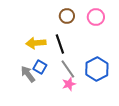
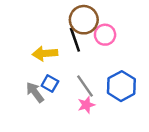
brown circle: (67, 16) -> (84, 20), size x1.5
pink circle: (96, 17) -> (105, 35), moved
black line: (60, 44) -> (75, 40), moved

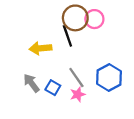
pink circle: (105, 35) -> (94, 19), moved
blue square: (50, 84) -> (53, 88), moved

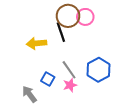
gray arrow: (31, 83) -> (29, 94), moved

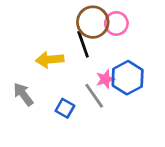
blue hexagon: (99, 70) -> (128, 78), moved
pink star: (70, 85) -> (105, 79), moved
gray arrow: (29, 94) -> (23, 94), moved

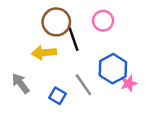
brown circle: (93, 22) -> (56, 22), moved
pink star: (105, 79) -> (129, 83), moved

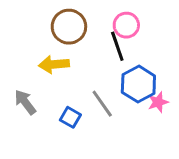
black line: (73, 39) -> (117, 46), moved

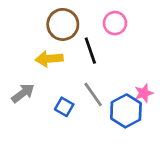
black line: (117, 46) -> (90, 51), moved
blue hexagon: (138, 84) -> (126, 111), moved
gray arrow: (25, 102) -> (23, 93), turned 90

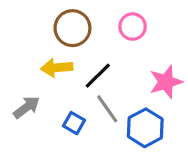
black line: (90, 51) -> (98, 76), moved, turned 64
pink star: (144, 93) -> (166, 82), moved, size x1.5

